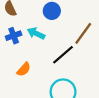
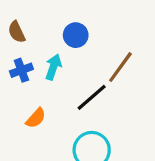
cyan arrow: (36, 33) -> (53, 67), turned 84

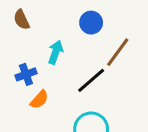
blue circle: (76, 35) -> (91, 23), moved
blue cross: (21, 70) -> (26, 74), moved

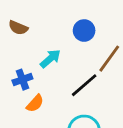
brown semicircle: (22, 20) -> (18, 28), turned -42
cyan arrow: (56, 52) -> (50, 59), turned 30

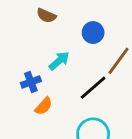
brown semicircle: (18, 28) -> (46, 16), moved

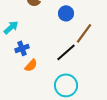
cyan arrow: (59, 61) -> (11, 27), moved

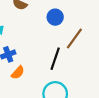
black line: (66, 52) -> (55, 59), turned -30

